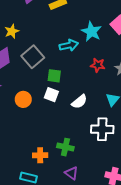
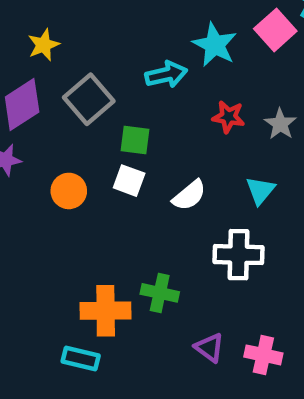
orange cross: (40, 155) -> (106, 311), size x1.5
purple triangle: (71, 173) -> (209, 348), moved

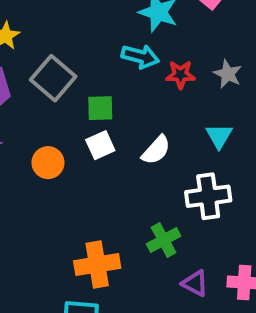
cyan arrow: (166, 75) -> (140, 56), moved, turned 36
white square: (129, 181) -> (100, 145), turned -36
green cross: (160, 293) -> (164, 240), moved, turned -32

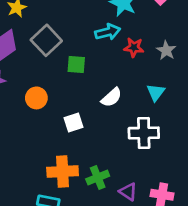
cyan arrow: (140, 56) -> (108, 32), turned -35
white square: (100, 145) -> (73, 122), moved
green cross: (164, 240) -> (98, 177), moved

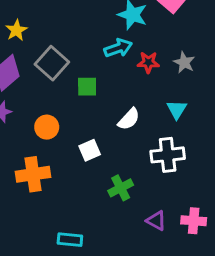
orange cross: (63, 172) -> (33, 174), moved
green cross: (98, 177) -> (121, 188), moved

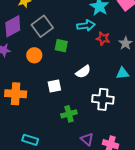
cyan triangle: (177, 109) -> (123, 73), moved, turned 40
orange circle: (47, 127) -> (34, 55), moved

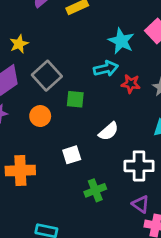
purple triangle: (87, 139) -> (141, 204), moved

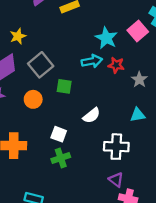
red star: (131, 84) -> (116, 65), moved
white square: (72, 155) -> (59, 134), turned 35
green cross: (95, 190) -> (61, 158), moved

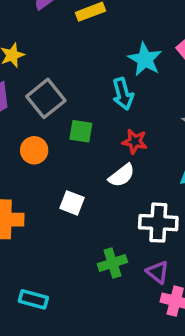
cyan arrow: (92, 61) -> (123, 94), turned 84
red star: (116, 65) -> (135, 141), moved
green cross: (61, 158) -> (112, 263), moved

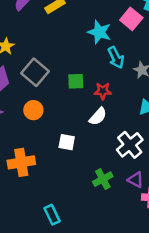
cyan arrow: (123, 94) -> (116, 58), moved
green square: (81, 131) -> (76, 81), moved
white cross: (158, 223) -> (130, 145), turned -32
cyan rectangle: (33, 299) -> (52, 215), turned 60

